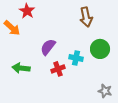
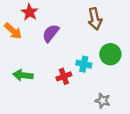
purple semicircle: (48, 47) -> (51, 33), moved
gray star: (105, 91) -> (103, 101), moved

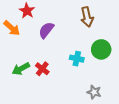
green arrow: (23, 75) -> (21, 69), turned -36
red cross: (64, 76) -> (42, 69), moved, turned -32

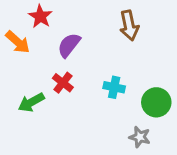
green circle: (101, 49) -> (156, 102), moved
red cross: (42, 69) -> (63, 83), moved

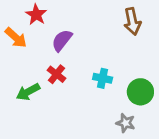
brown arrow: (129, 25) -> (132, 21), moved

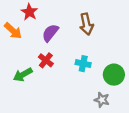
brown arrow: (132, 21) -> (86, 24), moved

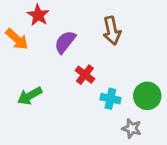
red cross: (46, 60) -> (85, 75), moved
cyan cross: (83, 64) -> (110, 99), moved

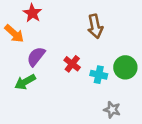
purple semicircle: (65, 42) -> (36, 57), moved
green circle: (147, 96) -> (125, 67), moved
cyan cross: (110, 99) -> (99, 75), moved

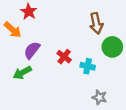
brown arrow: (95, 26) -> (96, 23), moved
green circle: (125, 67) -> (112, 47), moved

